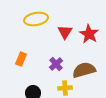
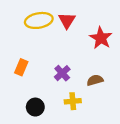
red triangle: (65, 32) -> (67, 20), moved
brown semicircle: (84, 70) -> (95, 80), size x0.6

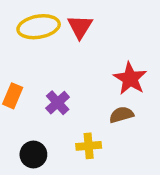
red star: (101, 38) -> (130, 79), moved
purple cross: (62, 73) -> (58, 103), moved

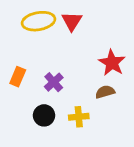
black circle: (33, 154) -> (44, 115), moved

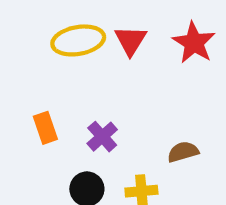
red star: (112, 63) -> (194, 43), moved
orange rectangle: (18, 77) -> (45, 128), turned -42

